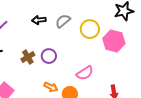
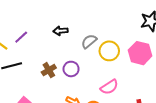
gray semicircle: (63, 21) -> (89, 41), moved
yellow circle: (90, 29) -> (109, 51), moved

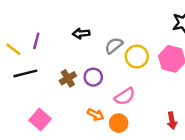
purple line: (21, 37) -> (36, 41), turned -32
pink semicircle: (109, 87) -> (125, 96), moved

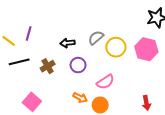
black arrow: (81, 34) -> (68, 43), moved
brown cross: (68, 78) -> (48, 66), moved

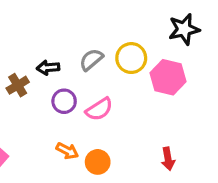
yellow circle: (116, 47) -> (131, 58), moved
brown cross: (48, 66) -> (18, 85), moved
pink semicircle: (105, 82) -> (99, 109), moved

